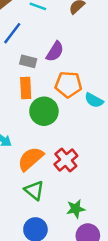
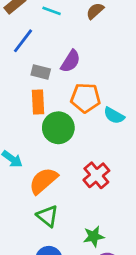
red cross: (66, 160) -> (96, 175), moved

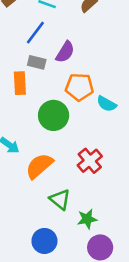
blue line: (23, 41) -> (35, 33), moved
orange rectangle: (38, 102) -> (20, 83), moved
green triangle: (47, 216) -> (60, 200), moved

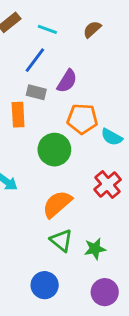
red cross: (90, 161) -> (108, 185), moved
orange semicircle: (39, 166) -> (57, 204), moved
green star: (87, 219) -> (95, 249), moved

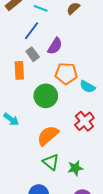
gray rectangle: (36, 92) -> (33, 54), turned 40

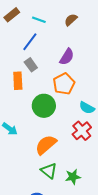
purple semicircle: (55, 46) -> (67, 57), moved
orange pentagon: (66, 73) -> (64, 84), turned -30
cyan semicircle: (87, 87) -> (87, 108), moved

